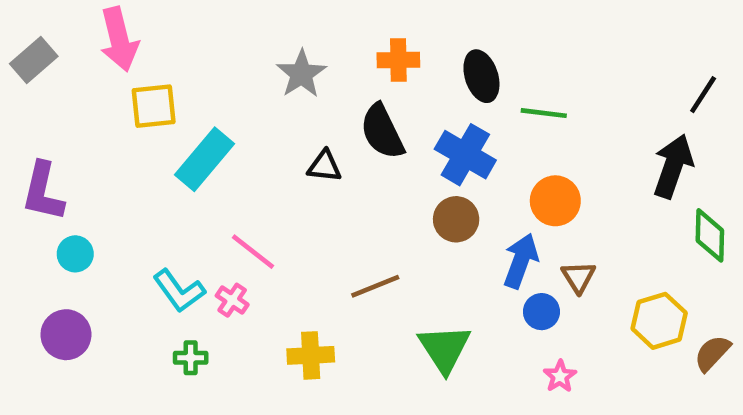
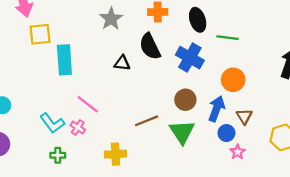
cyan rectangle: (204, 159) -> (64, 60), turned -44
brown circle: (456, 219) -> (185, 100), moved
green triangle: (445, 349) -> (182, 132), moved
pink star: (560, 376) -> (238, 152), moved

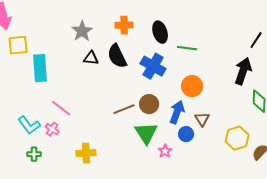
black triangle: (122, 63) -> (91, 58), moved
brown line: (147, 121) -> (124, 109), moved
pink star: (238, 152) -> (165, 151), moved

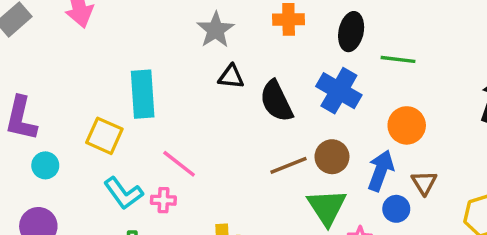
black ellipse: (160, 32) -> (351, 32), turned 30
yellow square: (18, 45) -> (104, 136), moved, turned 30
black semicircle: (117, 56) -> (276, 101), moved
pink cross: (52, 129) -> (163, 200), turned -32

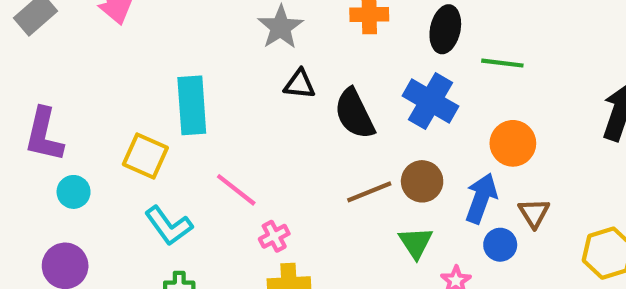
pink cross: (163, 200) -> (274, 236), moved, turned -30
green triangle: (327, 207) -> (416, 243), size x0.7

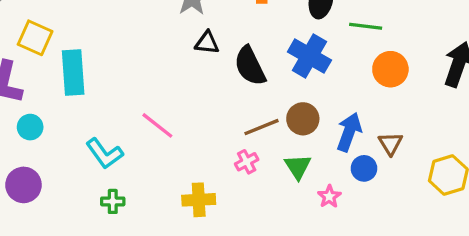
cyan rectangle: (192, 105) -> (73, 73), moved
orange circle: (513, 143) -> (390, 69), moved
yellow square: (145, 156) -> (35, 38), moved
pink cross: (274, 236) -> (247, 162), moved

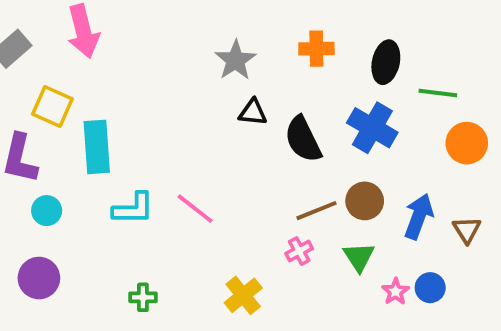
cyan L-shape: (104, 154) -> (133, 209), moved, turned -54
blue circle: (364, 168) -> (430, 288), moved
yellow cross: (199, 200) -> (243, 295), turned -36

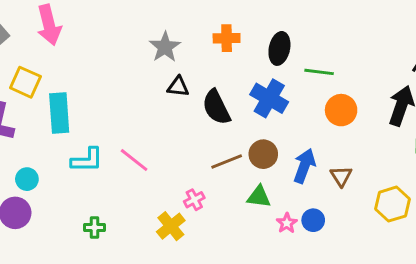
cyan circle: (47, 211) -> (27, 179), moved
pink cross: (299, 251) -> (194, 200), moved
green triangle: (359, 257) -> (259, 197), turned -50

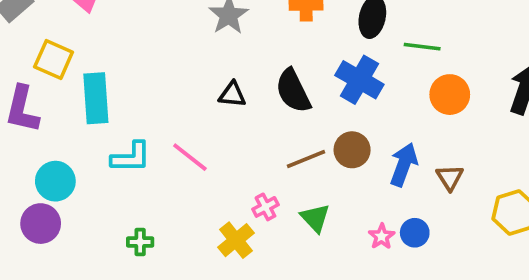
black triangle: (178, 87) -> (232, 95), moved
cyan circle: (27, 179) -> (55, 181), size x1.4
green triangle: (259, 197) -> (315, 218), moved, turned 40

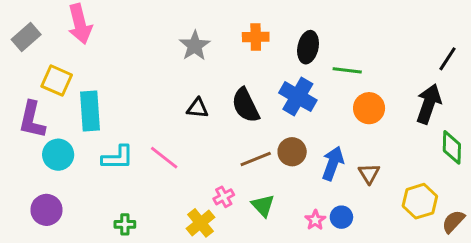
cyan circle: (55, 181) -> (58, 155), moved

